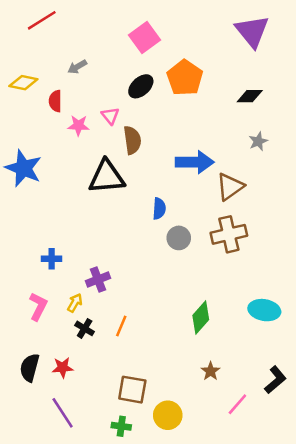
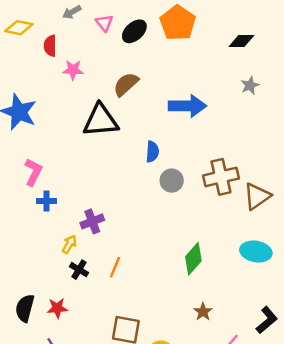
pink triangle: (110, 116) -> (104, 23), moved
brown semicircle: (132, 140) -> (126, 84), turned -124
brown triangle: (230, 187) -> (257, 196), moved
pink L-shape: (38, 306) -> (33, 172), moved

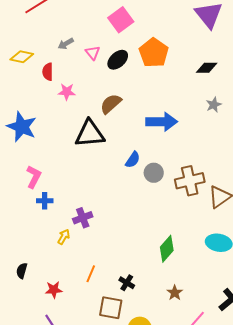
blue semicircle: (152, 152) -> (133, 160), turned 30
gray circle: (172, 181) -> (154, 173), moved
orange line: (115, 267) -> (91, 274), moved
black cross: (79, 270) -> (127, 283), moved
black semicircle: (25, 308) -> (22, 271), moved, size x0.7

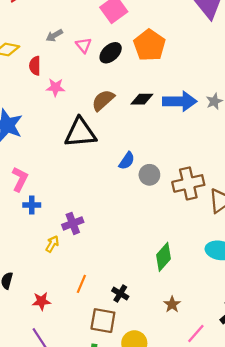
black diamond: (207, 68) -> (142, 99), moved
blue arrow: (162, 122) -> (180, 101), moved

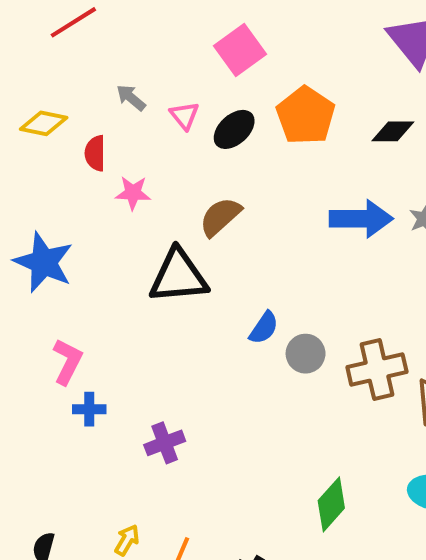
gray arrow: (54, 35) -> (131, 98), turned 70
black diamond: (142, 99) -> (393, 131), moved
yellow arrow: (52, 244) -> (127, 540), moved

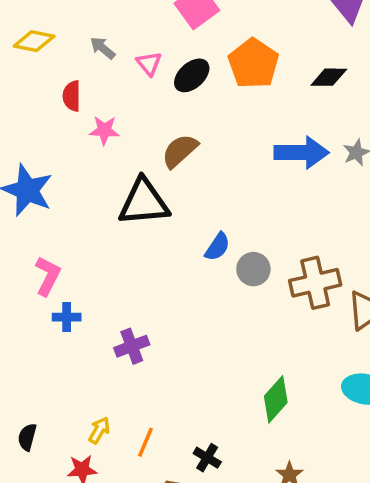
yellow diamond: (44, 123) -> (34, 41), moved

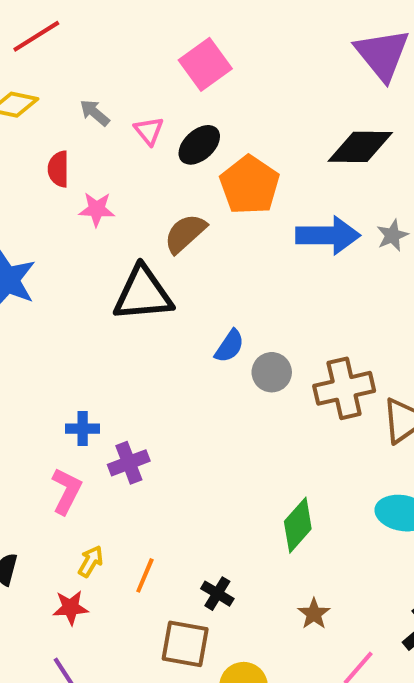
orange pentagon: (253, 63) -> (250, 185), moved
black diamond: (329, 77) -> (360, 147), size x1.5
pink L-shape: (48, 276) -> (66, 491), moved
blue cross: (67, 317) -> (83, 429), moved

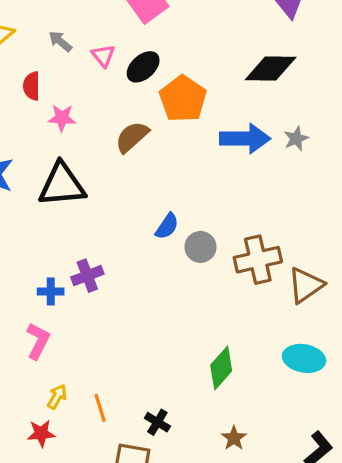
black triangle: (143, 294) -> (62, 185), moved
purple cross: (129, 463) -> (87, 276), moved
orange line: (145, 575) -> (100, 408), turned -40

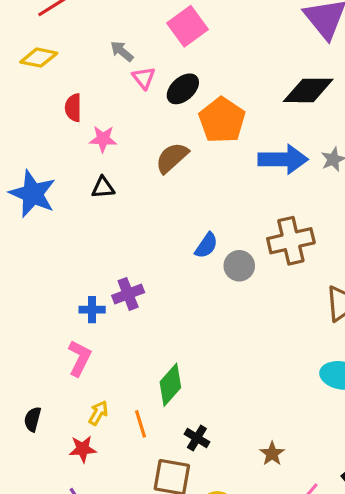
gray arrow: (60, 41) -> (122, 51), moved
black triangle: (62, 185) -> (103, 188), moved, size x0.5
brown cross: (258, 260) -> (291, 241), moved
green diamond: (221, 368) -> (170, 385), moved

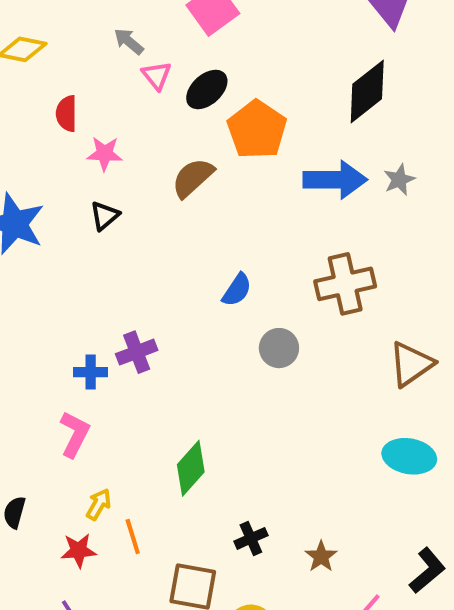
black diamond: (308, 90) -> (367, 91), turned -39
black triangle: (103, 188) -> (105, 216), turned -35
gray circle: (239, 266) -> (279, 348), moved
orange line: (141, 424) -> (133, 536), moved
black cross: (197, 438) -> (251, 538), moved, turned 35

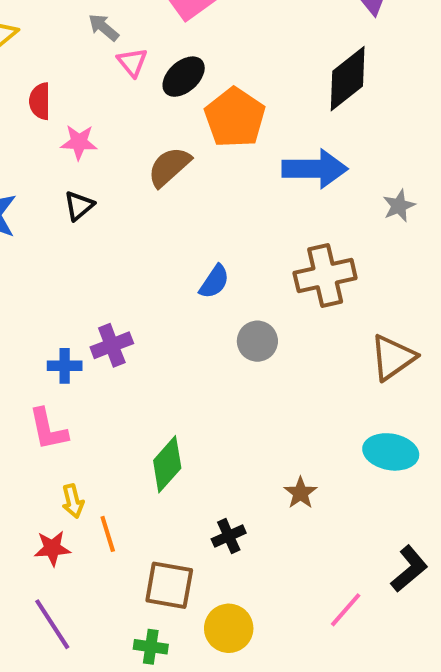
gray star: (399, 180) -> (399, 206), moved
pink L-shape: (75, 434) -> (48, 429), turned 141
yellow arrow: (99, 504) -> (73, 501), turned 136
brown star: (321, 556) -> (300, 493), moved

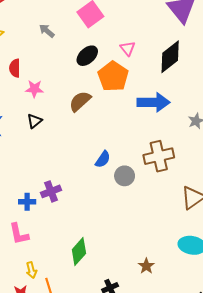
pink triangle: (132, 62) -> (128, 48), moved
gray circle: (257, 341) -> (125, 176), moved

